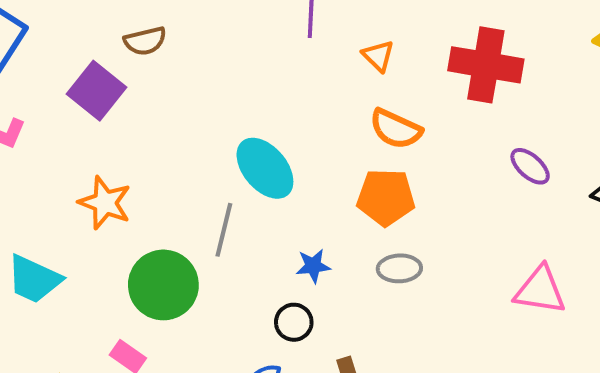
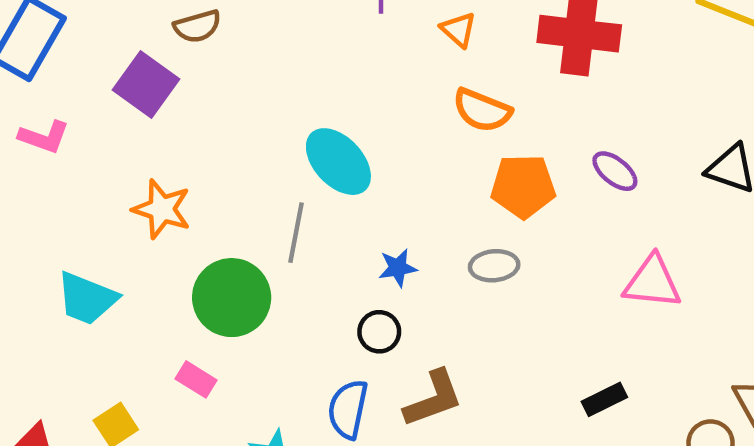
purple ellipse: (530, 166) -> (615, 171), moved
orange pentagon: (386, 197) -> (523, 186), moved

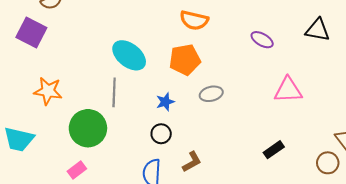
orange pentagon: (523, 186) -> (185, 60), moved
pink rectangle: (196, 379) -> (77, 170), turned -60
brown L-shape: (433, 399) -> (192, 162), size x0.7

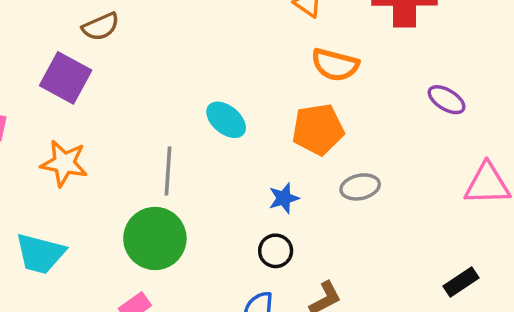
cyan ellipse: (129, 55) -> (226, 120), size x0.7
orange star: (48, 91) -> (64, 163), moved
gray line: (114, 92) -> (168, 171), moved

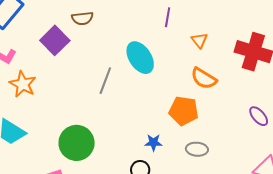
cyan ellipse: (226, 120) -> (140, 58), moved, size x1.4
orange star: (64, 163) -> (23, 84), moved
gray line: (168, 171) -> (105, 81), moved

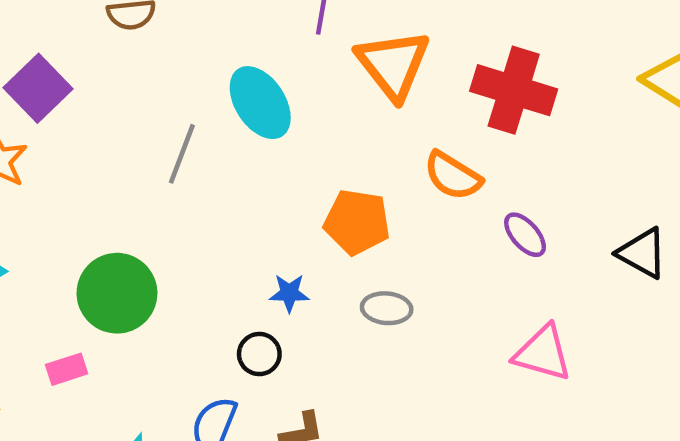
purple square: (55, 40) -> (38, 88), moved
orange triangle: (199, 40) -> (393, 64), size x2.0
orange semicircle: (204, 78) -> (453, 176), moved

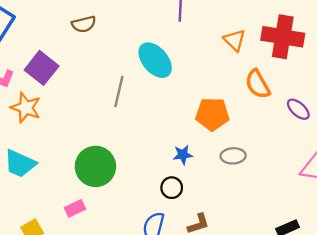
orange triangle: (393, 64) -> (235, 40), moved, size x0.6
orange semicircle: (453, 176) -> (258, 84), turned 36

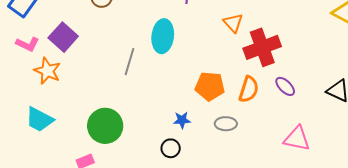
red cross: (283, 37) -> (262, 47), moved, turned -33
cyan ellipse: (155, 60) -> (163, 36), turned 44
orange semicircle: (258, 84) -> (249, 89), moved, turned -136

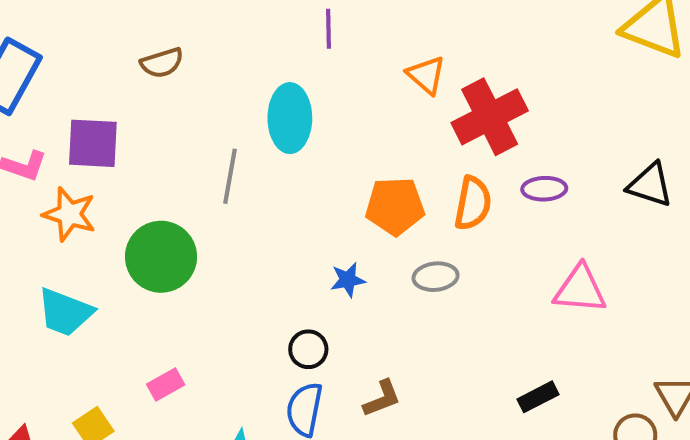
purple square: (63, 37) -> (93, 143), turned -32
purple ellipse: (285, 86) -> (544, 189), turned -40
green circle: (105, 126) -> (161, 257), moved
black circle: (171, 148) -> (308, 349), moved

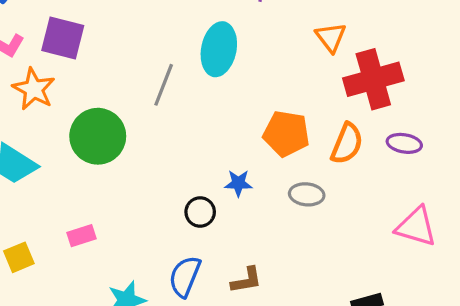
black circle: (308, 349) -> (200, 212), moved

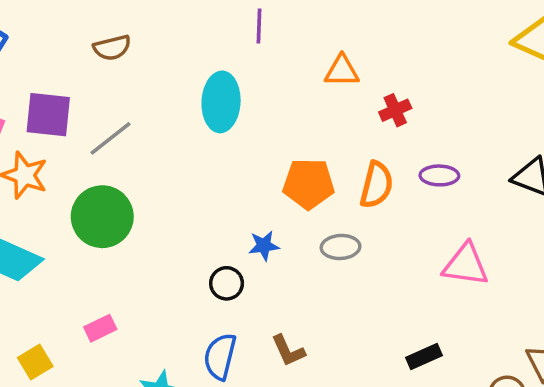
orange triangle: (331, 37) -> (342, 71), turned -44
red cross: (373, 79) -> (395, 110), size x0.5
gray line: (164, 85) -> (111, 138), moved, turned 39
brown L-shape: (246, 280) -> (288, 351), turned 84

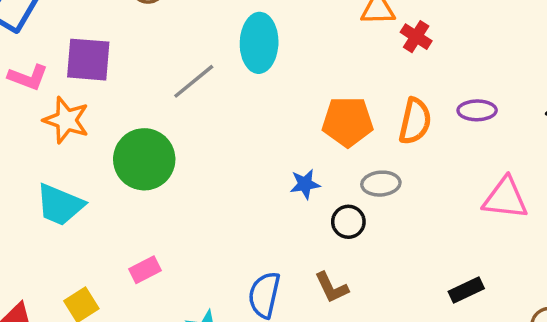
red cross: (395, 110) -> (416, 37), moved, turned -32
gray line: (111, 138) -> (194, 81), moved
black circle: (227, 283) -> (348, 222), moved

